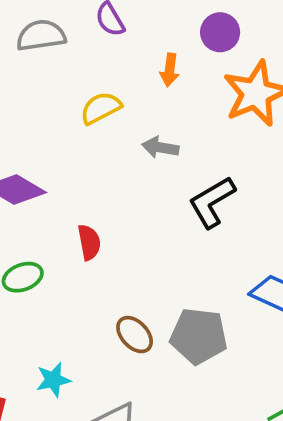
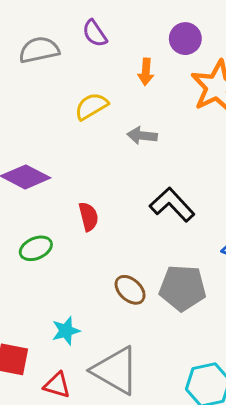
black L-shape: (212, 202) -> (172, 205), moved, turned 81

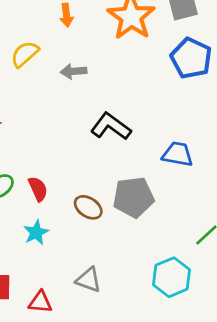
red semicircle: (89, 217) -> (38, 189), moved
cyan star: (66, 331) -> (36, 233), moved
gray triangle: (115, 370) -> (89, 280), size x0.6

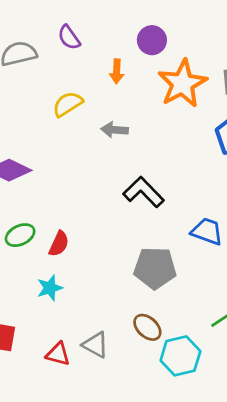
red semicircle: (38, 189) -> (59, 244), turned 40
brown ellipse: (88, 207) -> (147, 327), moved
red triangle: (40, 302) -> (58, 354), moved

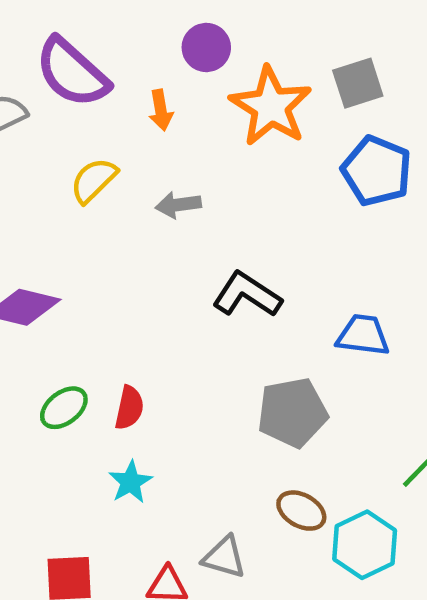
purple semicircle: (69, 37) -> (72, 73), size x1.8

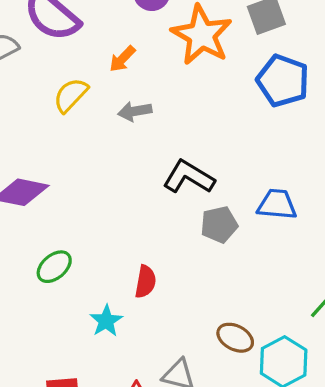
orange arrow: (161, 110) -> (122, 59), moved, turned 56
red semicircle: (129, 408) -> (145, 282), moved
gray pentagon: (292, 412) -> (219, 225), moved, size x0.7

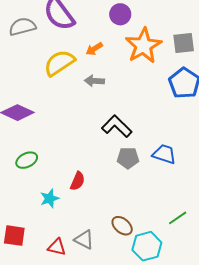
yellow semicircle: (71, 95) -> (59, 63), size x1.4

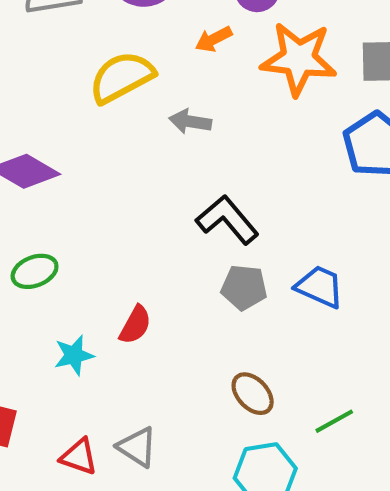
orange star: (143, 46) -> (299, 59), turned 30
orange arrow: (94, 49) -> (214, 39), moved
brown ellipse: (122, 226) -> (253, 394), moved

